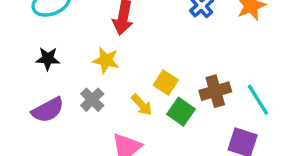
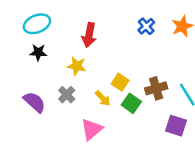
black star: (48, 59) -> (38, 52), moved
purple semicircle: (48, 110) -> (34, 102), turned -110

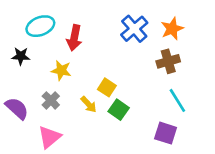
cyan ellipse: (37, 24) -> (40, 26), moved
blue cross: (146, 26) -> (134, 29), size x1.5
brown cross: (156, 88) -> (168, 61), moved
pink triangle: (92, 129) -> (49, 137), moved

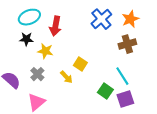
black star: (21, 56) -> (26, 39), moved
cyan line: (177, 100) -> (122, 76), moved
green square: (119, 110) -> (105, 91), moved
purple square: (166, 133) -> (125, 99), turned -36

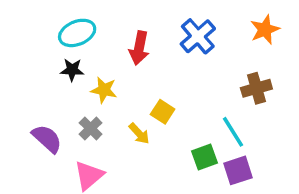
orange star: (130, 19) -> (265, 30), moved
red arrow: (55, 26) -> (139, 48), moved
brown cross: (127, 44) -> (256, 88), moved
green square: (105, 91) -> (205, 157), turned 35

